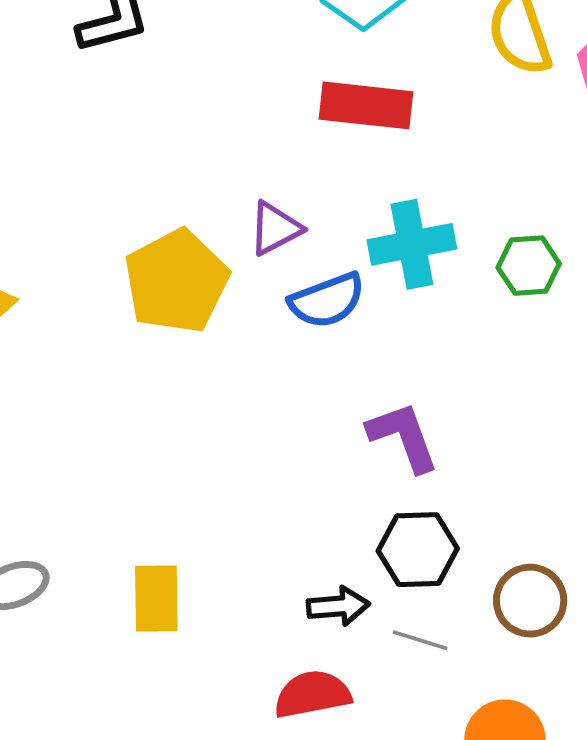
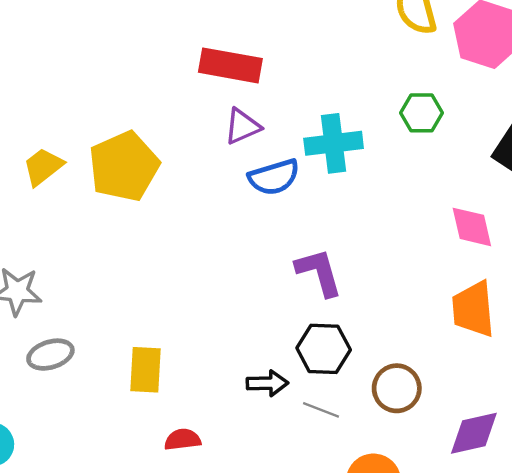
red rectangle: (366, 105) -> (230, 65), moved
green hexagon: (529, 266) -> (422, 113), moved
yellow pentagon: (176, 281) -> (124, 166), moved
red semicircle: (312, 694) -> (183, 440), moved, size x0.7

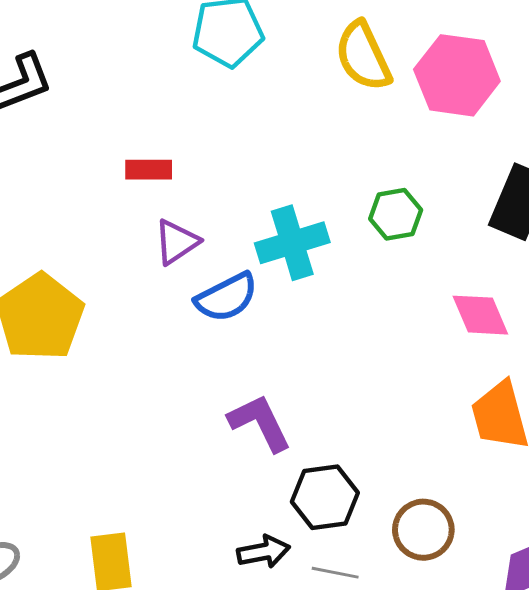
red rectangle: (230, 65) -> (149, 170), size x0.6
green hexagon: (422, 113) -> (396, 214), moved
purple L-shape: (319, 272) -> (260, 423), moved

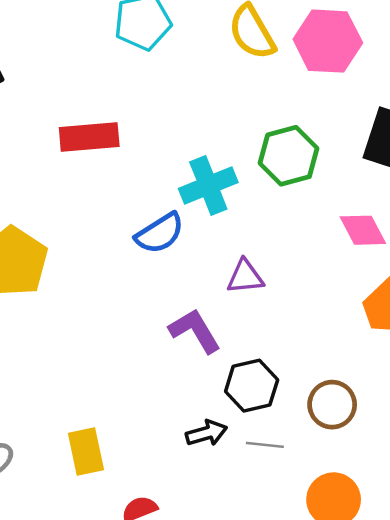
red rectangle: (149, 170) -> (89, 137), size x1.6
green hexagon: (396, 214) -> (289, 156), size x1.4
purple triangle: (177, 242) -> (245, 277), moved, turned 33

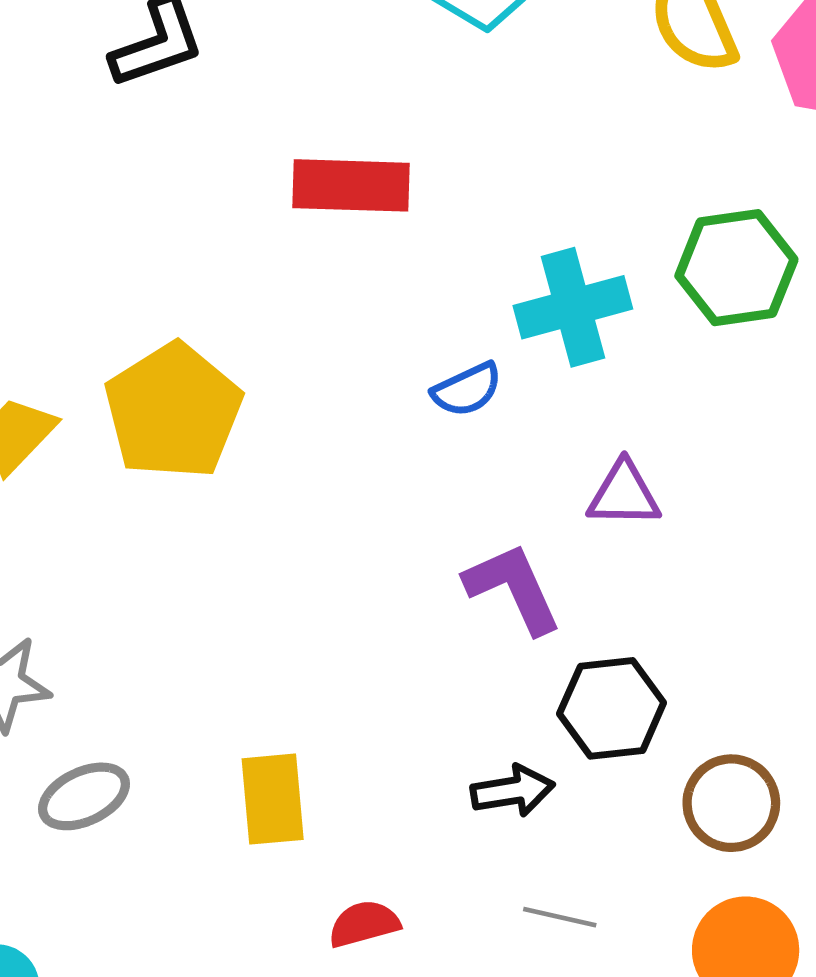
blue semicircle: (160, 233) -> (467, 390), size x0.7
brown circle: (332, 405) -> (731, 803), moved
gray line: (265, 445) -> (560, 917), moved

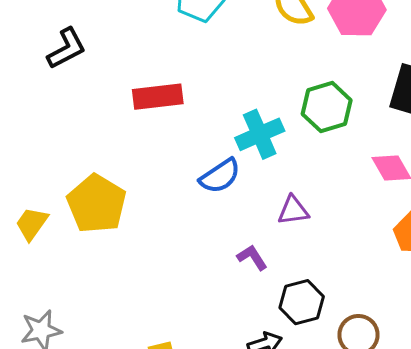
blue semicircle: (467, 390) -> (220, 176), size x1.4
purple L-shape: (513, 588) -> (252, 257), size x0.7

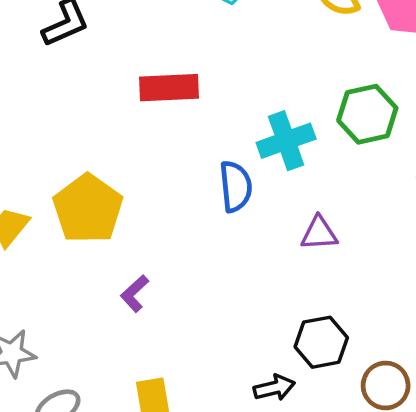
blue semicircle: (220, 176) -> (236, 186), turned -66
purple L-shape: (252, 257) -> (135, 294), moved, turned -104

